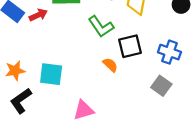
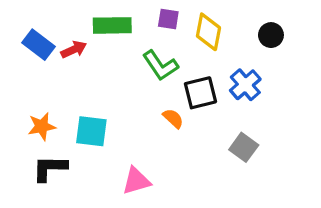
blue cross: (169, 52) -> (245, 85), moved, turned 30
black L-shape: (21, 101) -> (50, 168), turned 36

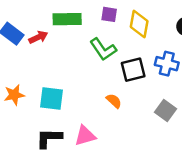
blue cross: (245, 85) -> (167, 64), turned -35
orange semicircle: (173, 118) -> (114, 101), moved
black L-shape: (50, 168) -> (49, 138), moved

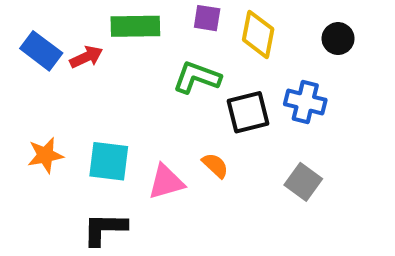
green L-shape: (103, 49) -> (197, 77), turned 144
pink triangle: (85, 136) -> (166, 182), moved

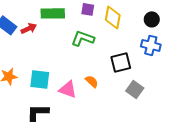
blue cross: (305, 102) -> (151, 45), moved
black square: (248, 112) -> (121, 62), moved
pink triangle: (166, 182) -> (68, 89), turned 36

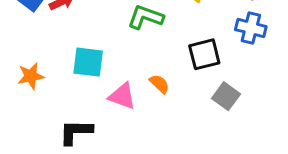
cyan square: (40, 79) -> (88, 62), moved

